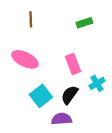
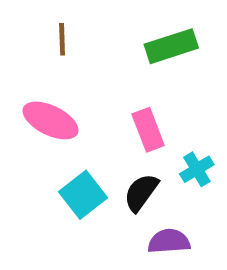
green rectangle: (84, 23) -> (171, 46), size x1.5
purple semicircle: (62, 119) -> (169, 241), moved

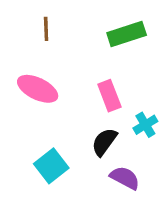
cyan square: (83, 195) -> (51, 166), moved
purple semicircle: (169, 241) -> (125, 178), turned 32

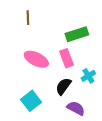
green rectangle: (127, 34) -> (77, 34), moved
pink ellipse: (38, 89) -> (36, 59), moved

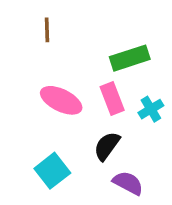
cyan cross: (88, 76) -> (151, 109), moved

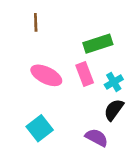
black semicircle: (107, 146) -> (114, 110), moved

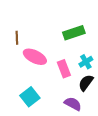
brown line: (36, 22) -> (17, 38), moved
pink rectangle: (85, 74) -> (64, 69), moved

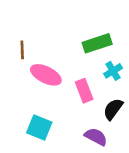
cyan cross: (86, 62) -> (113, 71), moved
cyan square: (30, 97) -> (39, 127), turned -30

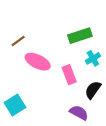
brown line: (22, 50) -> (18, 41), turned 56
cyan square: (39, 127) -> (15, 105), moved, turned 36

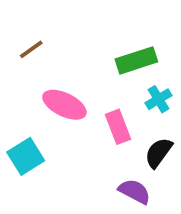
brown line: (18, 41) -> (31, 49), moved
cyan square: (15, 105) -> (26, 156), moved

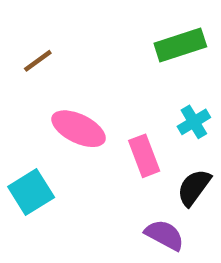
green rectangle: (136, 60) -> (180, 45), moved

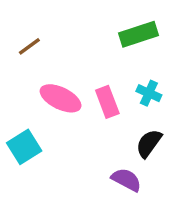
cyan cross: (194, 122) -> (149, 93), turned -35
pink rectangle: (144, 156) -> (107, 102), moved

